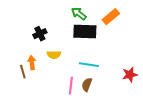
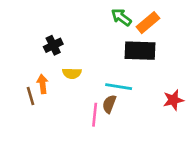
green arrow: (79, 14) -> (121, 17), moved
black rectangle: (85, 32) -> (140, 51), moved
brown semicircle: (87, 85) -> (109, 104), moved

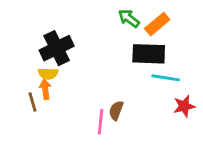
black cross: (53, 45) -> (57, 48), size x1.6
yellow semicircle: (72, 73) -> (48, 74), moved
cyan line: (119, 87) -> (166, 78), moved

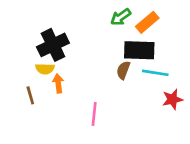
green arrow: (129, 18) -> (121, 17), turned -72
orange arrow: (45, 89) -> (58, 83), moved
brown semicircle: (116, 110) -> (123, 70), moved

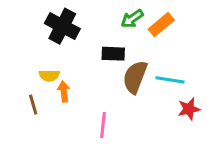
black cross: (53, 45) -> (62, 26), moved, turned -36
black rectangle: (139, 50) -> (113, 54), moved, size x0.7
brown semicircle: (123, 70) -> (135, 77), size x1.6

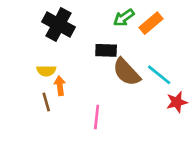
brown semicircle: (135, 77) -> (127, 72), turned -64
cyan line: (170, 80) -> (159, 75), turned 30
brown line: (33, 105) -> (46, 102), moved

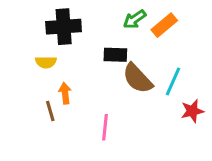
black cross: (58, 24) -> (64, 27), turned -32
yellow semicircle: (46, 71) -> (46, 62), moved
cyan line: (159, 75) -> (173, 81), turned 75

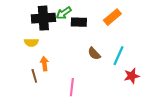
green arrow: (135, 19) -> (64, 13), moved
black rectangle: (115, 55) -> (79, 22), moved
brown semicircle: (138, 78) -> (94, 54), size x0.6

